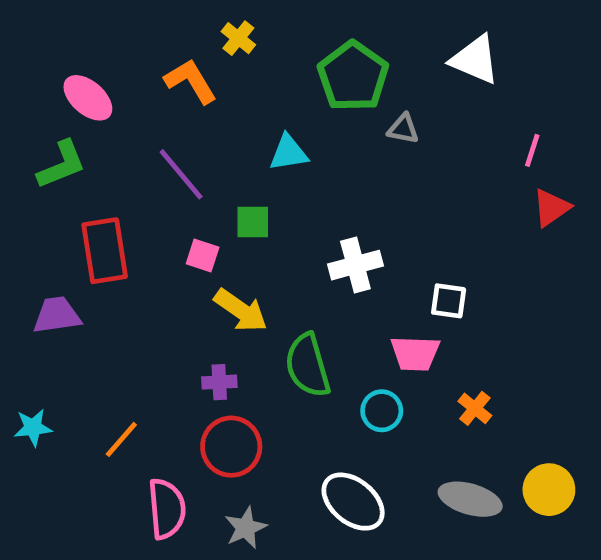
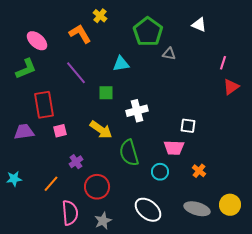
white triangle: (475, 60) -> (199, 25), size x0.7
pink square: (203, 255) -> (60, 131), moved, turned -32
white cross: (355, 265) -> (137, 111), moved
purple cross: (219, 382) -> (76, 162), moved, turned -32

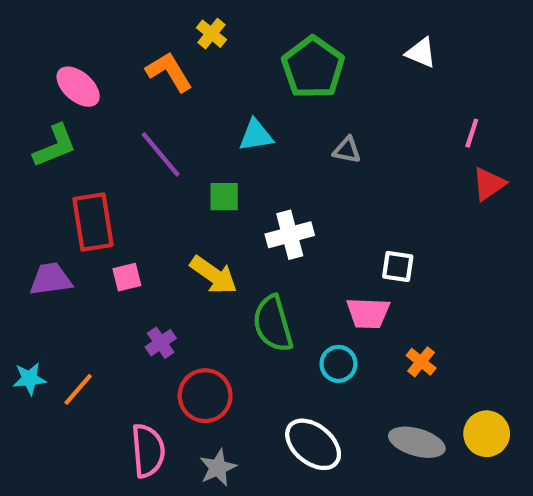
gray triangle: (169, 54) -> (347, 150), moved
orange line: (51, 184) -> (78, 389), moved

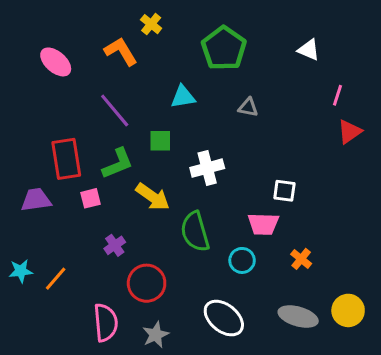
white triangle: (421, 53) -> (309, 50), moved
green L-shape: (55, 146) -> (118, 163), moved

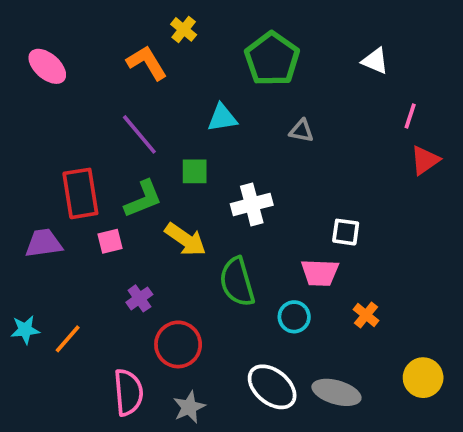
pink ellipse: (56, 62) -> (47, 66), moved
gray ellipse: (298, 317) -> (336, 392), moved

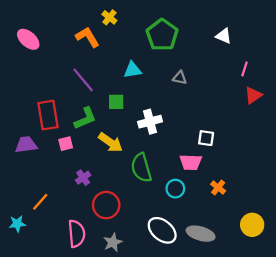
cyan star: (25, 330) -> (17, 224), moved

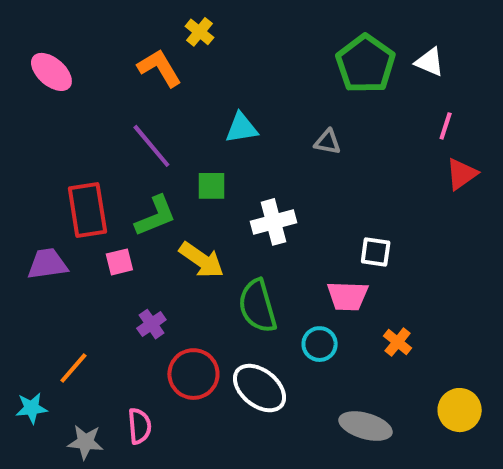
green pentagon: (162, 35) -> (366, 64), moved
white triangle: (224, 36) -> (430, 62), moved
white ellipse: (162, 230) -> (260, 388), moved
pink semicircle: (77, 234) -> (139, 426), size x0.7
gray star: (113, 242) -> (85, 442), moved, turned 30

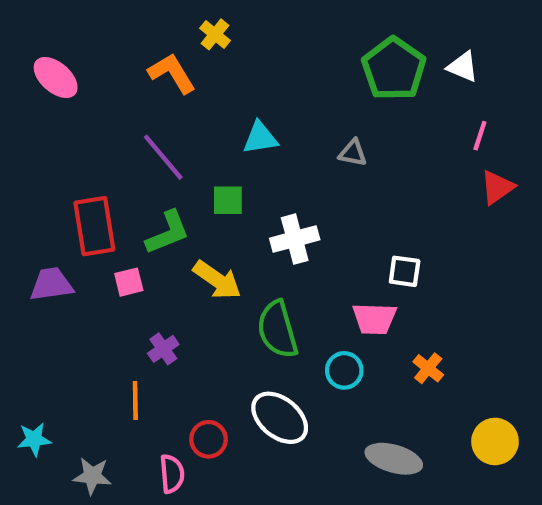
orange line: (73, 368) -> (135, 401), moved, turned -42
red circle: (193, 374) -> (209, 439), moved, size x0.7
pink semicircle: (139, 426) -> (172, 474), moved

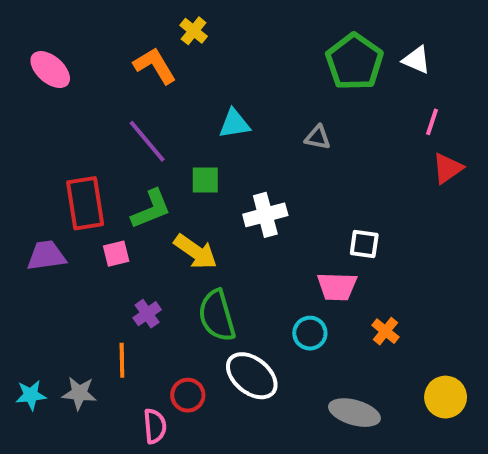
green semicircle: (277, 329) -> (217, 316), moved
gray star: (92, 476) -> (79, 393), moved

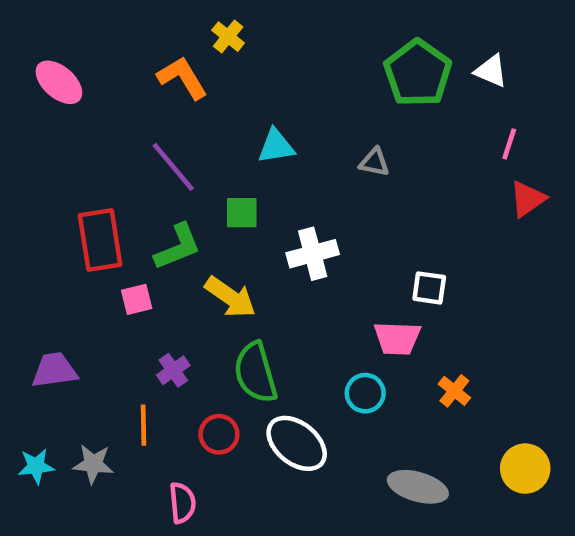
purple trapezoid: (46, 256) -> (54, 370), moved
red circle: (188, 395) -> (219, 434), moved

